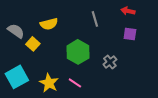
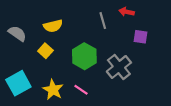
red arrow: (128, 11) -> (126, 12), moved
yellow square: (33, 44) -> (45, 51), moved
gray cross: (110, 62) -> (119, 67), size x1.6

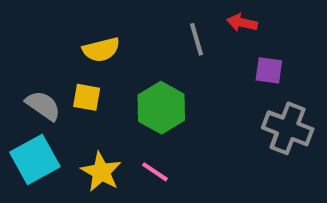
gray semicircle: (17, 33) -> (43, 106), moved
yellow square: (45, 51) -> (87, 97), turned -32
gray cross: (119, 67) -> (288, 128), moved, turned -30

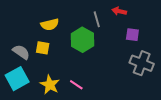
green hexagon: (161, 108) -> (82, 40), moved

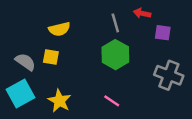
purple square: (132, 35) -> (163, 33), moved
green hexagon: (82, 40) -> (115, 55), moved
pink line: (76, 85) -> (112, 101), moved

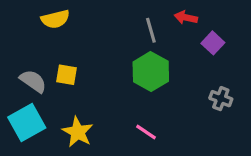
yellow semicircle: (59, 29) -> (55, 19), moved
purple square: (163, 33) -> (213, 43), turned 35
gray cross: (169, 75) -> (221, 99), size x0.6

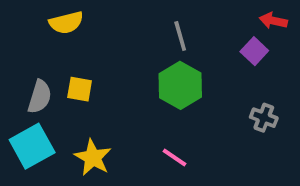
red arrow: (186, 18) -> (273, 21), moved
gray semicircle: (33, 81) -> (40, 97), turned 72

